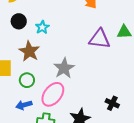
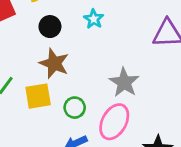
cyan star: (42, 27) -> (94, 19), moved
brown star: (29, 51) -> (54, 63), moved

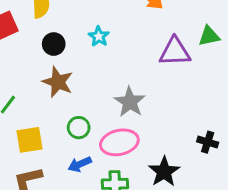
yellow square: (38, 96) -> (29, 140), moved
pink ellipse: (114, 122) -> (119, 142), turned 48

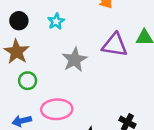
gray star: (130, 102) -> (75, 60), moved
green circle: (79, 128) -> (28, 81), moved

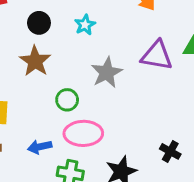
green circle: (28, 81) -> (67, 100), moved

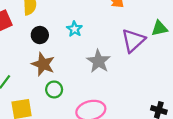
purple triangle: (157, 56) -> (133, 40), turned -40
green circle: (67, 100) -> (54, 89), moved

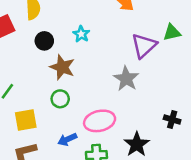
gray star: (98, 61) -> (126, 79), moved
brown star: (43, 64) -> (62, 67), moved

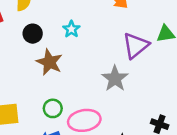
green circle: (60, 99) -> (53, 108), moved

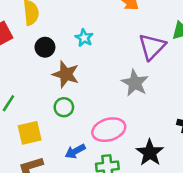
green circle: (53, 108) -> (64, 107), moved

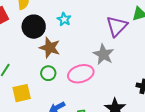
black circle: (45, 47) -> (34, 27), size x1.5
pink ellipse: (109, 130) -> (81, 74), moved

